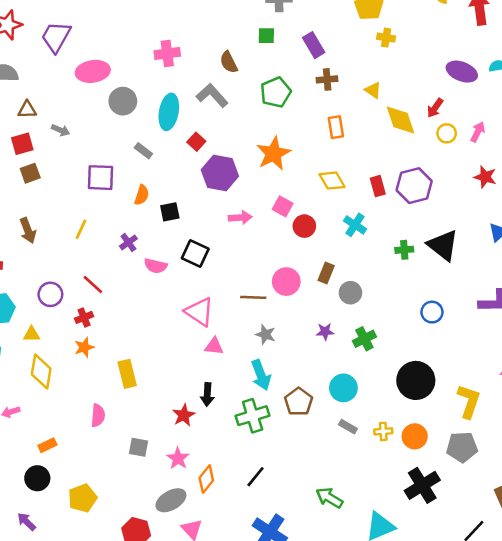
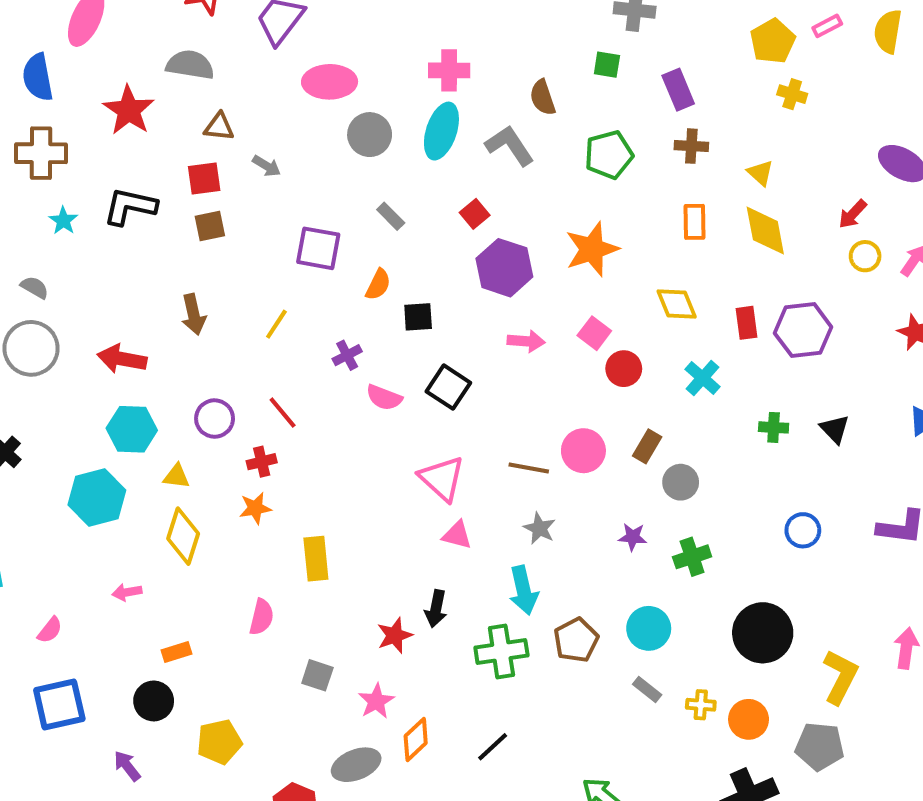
cyan ellipse: (169, 112) -> (441, 131), moved
yellow diamond: (400, 120) -> (765, 231), moved
black triangle: (443, 245) -> (835, 429), size x0.6

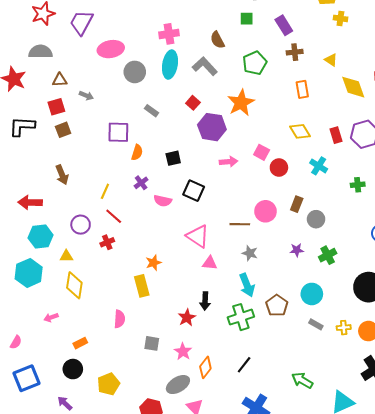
yellow diamond: (765, 231) -> (353, 87), moved
orange star: (592, 249) -> (241, 103), moved
orange semicircle: (378, 285) -> (137, 152), moved
yellow line: (276, 324) -> (105, 191), moved
orange star: (255, 508) -> (154, 263), moved

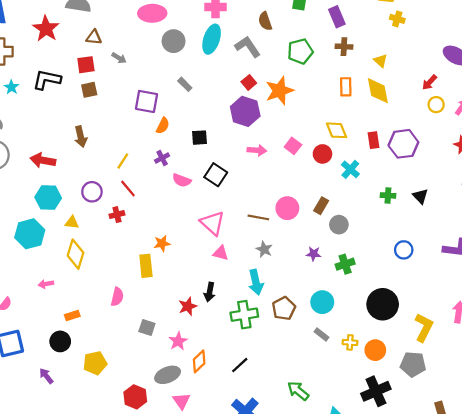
yellow diamond: (353, 87) -> (378, 91), moved
red square: (193, 103) -> (249, 82), moved
red circle: (279, 168) -> (322, 154), moved

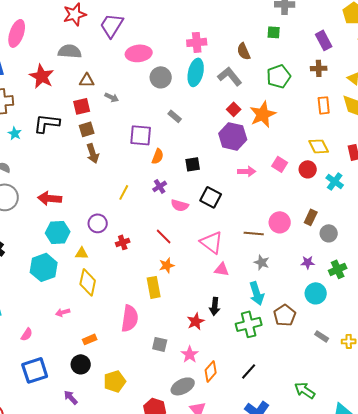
purple rectangle: (337, 17) -> (324, 40), moved
brown arrow: (81, 137) -> (93, 153), moved
red line: (128, 188) -> (164, 236), moved
pink semicircle: (117, 297) -> (130, 318), size x1.5
cyan circle: (322, 302) -> (316, 293), moved

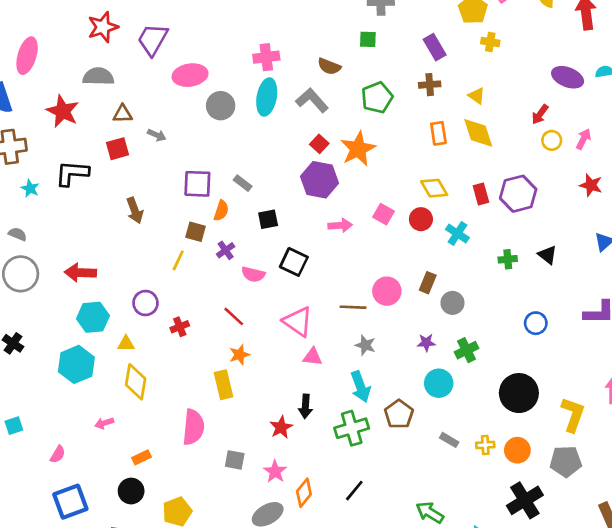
brown semicircle: (244, 51) -> (329, 66), turned -42
gray rectangle: (175, 116) -> (243, 183), moved
brown square: (87, 129) -> (196, 232), moved, turned 35

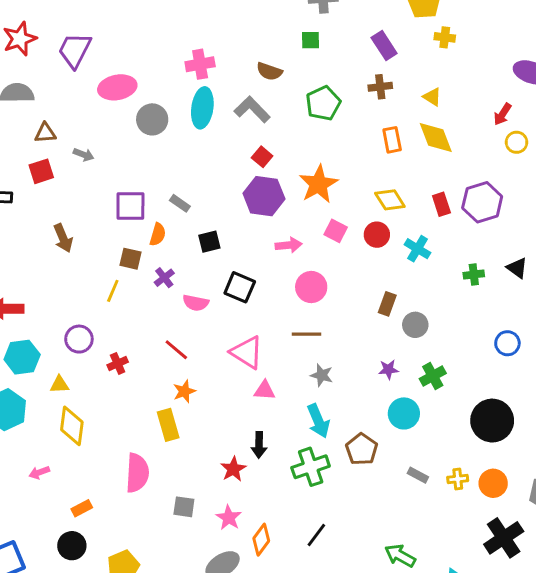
orange star: (358, 149) -> (318, 184), moved
pink circle: (387, 291) -> (311, 287), moved

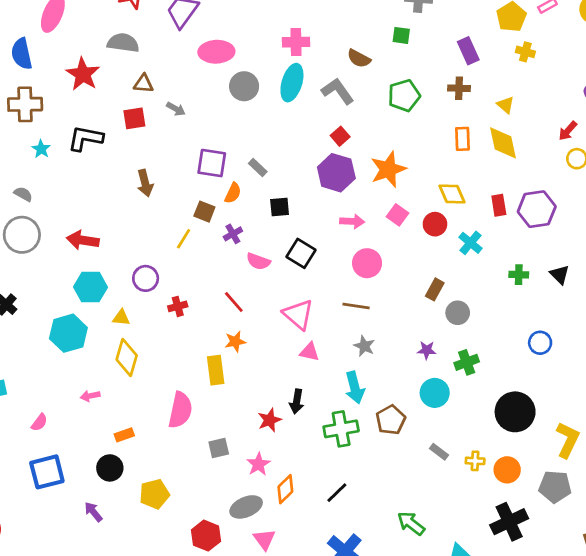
gray square: (184, 507) -> (219, 448), turned -30

